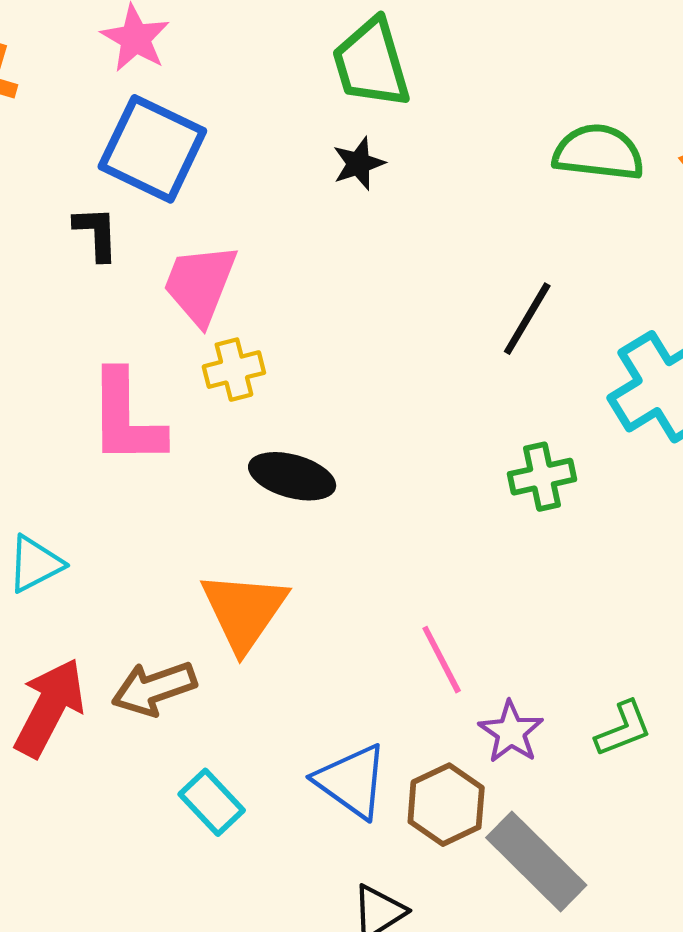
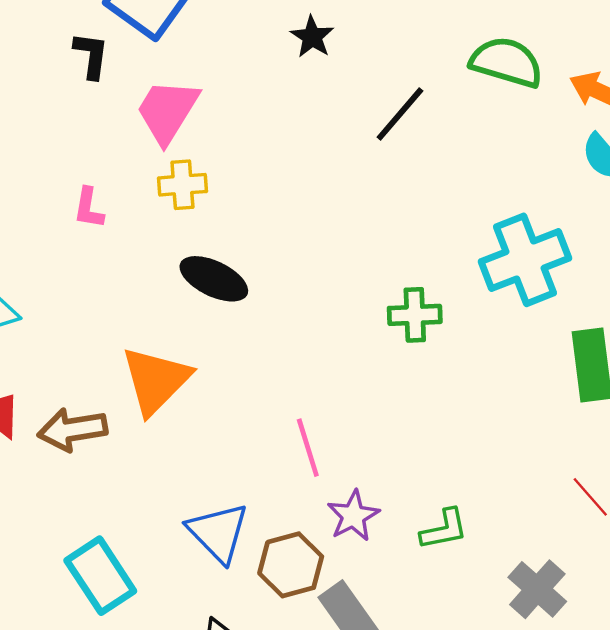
black star: (359, 164) -> (312, 37), turned -30
black line: (527, 319) -> (400, 114), moved
pink L-shape: (126, 418) -> (89, 208), size x0.5
cyan rectangle: (212, 802) -> (100, 576), moved, size x1.4

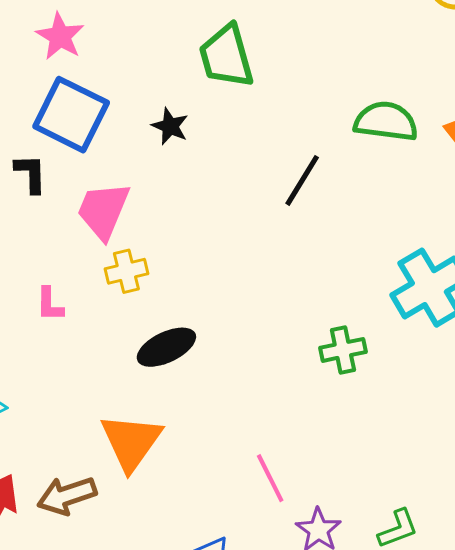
black star: (312, 37) -> (170, 126), moved
black ellipse: (214, 279) -> (166, 347), turned -42

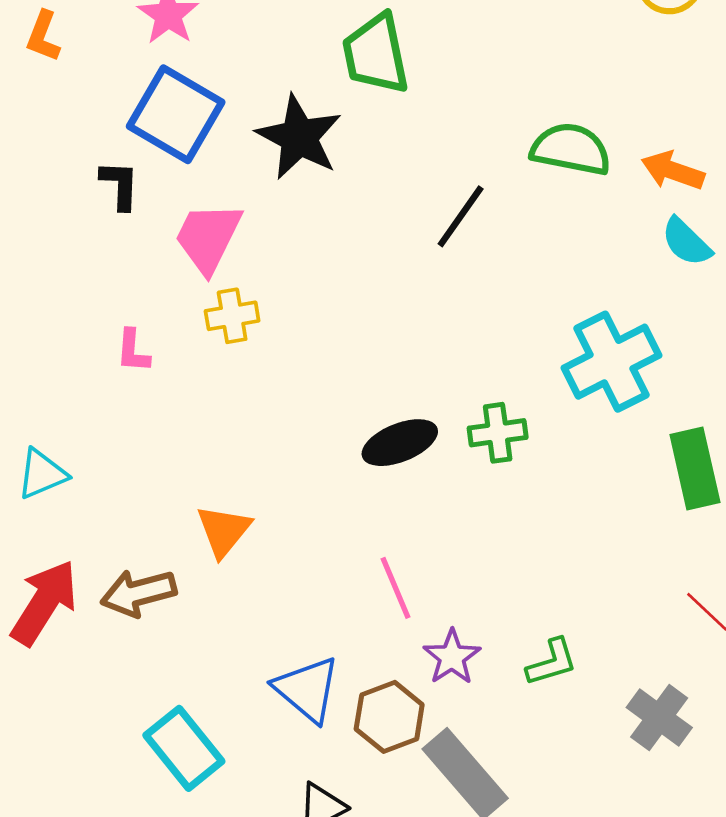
black star: (170, 126) -> (299, 137), size x1.8
black ellipse: (166, 347) -> (400, 443), moved
orange triangle: (131, 442) -> (224, 531), size x0.7

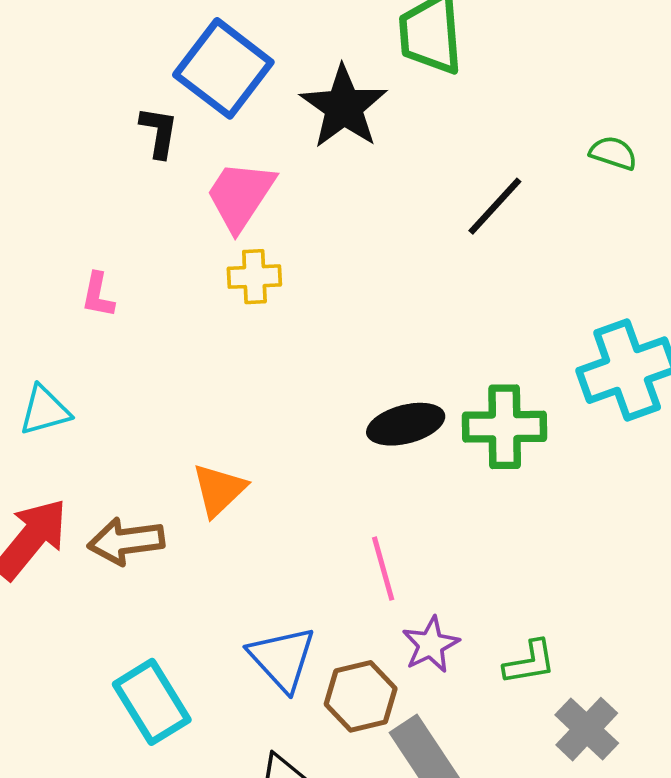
green semicircle: (571, 149) -> (613, 153), size x0.6
pink L-shape: (133, 351) -> (98, 295), moved
green cross: (498, 433) -> (505, 427), size x1.4
gray cross: (659, 718) -> (587, 729), moved

